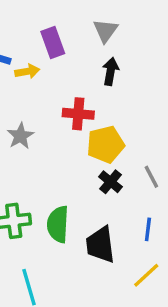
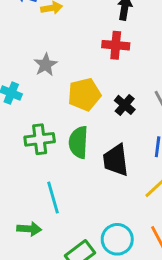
red cross: (78, 114) -> (116, 45), moved
yellow pentagon: (105, 144) -> (84, 94), moved

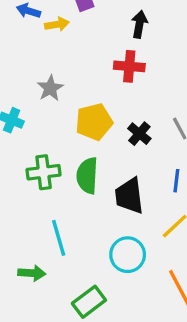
cyan circle: (117, 239) -> (128, 255), moved

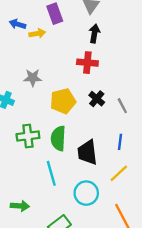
gray star: (50, 88) -> (33, 78), turned 30
black cross: (139, 134) -> (97, 99), moved
cyan line: (59, 238) -> (51, 173), moved

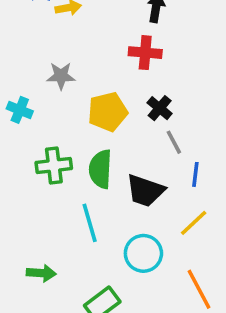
gray line: (122, 106) -> (174, 142), moved
black trapezoid: (87, 152) -> (145, 191), turned -64

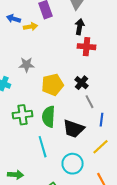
red cross: (145, 53) -> (87, 47), moved

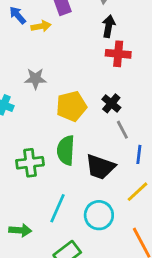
blue arrow: (14, 19) -> (18, 15), turned 32
green cross: (23, 115) -> (30, 163), moved
cyan line: (43, 147) -> (58, 208), moved, turned 40

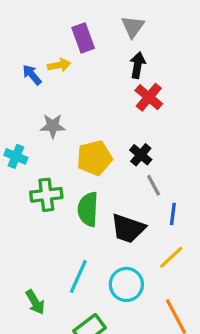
blue arrow: (18, 15) -> (32, 75), moved
red cross: (118, 54) -> (149, 97), turned 35
green cross: (30, 163) -> (46, 195), moved
green arrow: (20, 230) -> (35, 302), turned 55

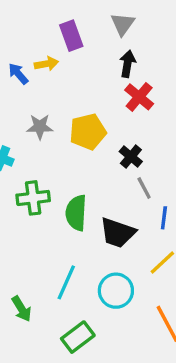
yellow pentagon: (94, 158) -> (88, 132), moved

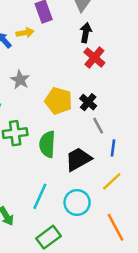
gray star: (40, 127) -> (20, 80), turned 30
yellow pentagon: (88, 132) -> (58, 101), moved, turned 30
black trapezoid: (118, 233) -> (78, 159), turned 132

